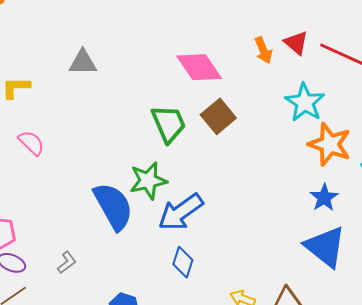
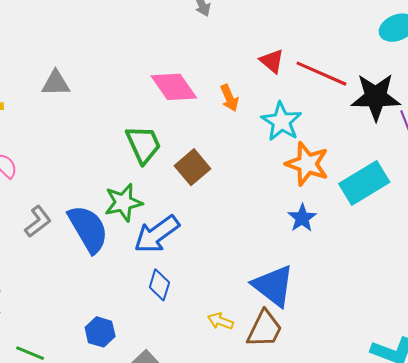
orange arrow: (263, 50) -> (229, 98), moved
brown square: (218, 116) -> (193, 167), moved
blue triangle: (325, 247) -> (273, 286), moved
gray L-shape: (67, 262) -> (38, 222), moved, size x1.4

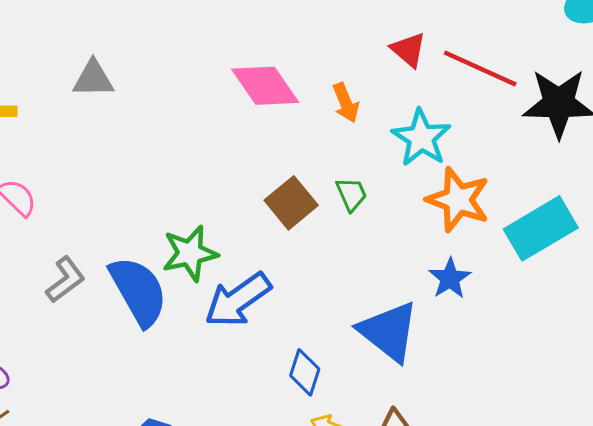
green trapezoid: (143, 144) -> (351, 194), moved, size x0.6
blue diamond: (159, 285) -> (305, 372), moved
blue triangle: (273, 286) -> (389, 331), moved

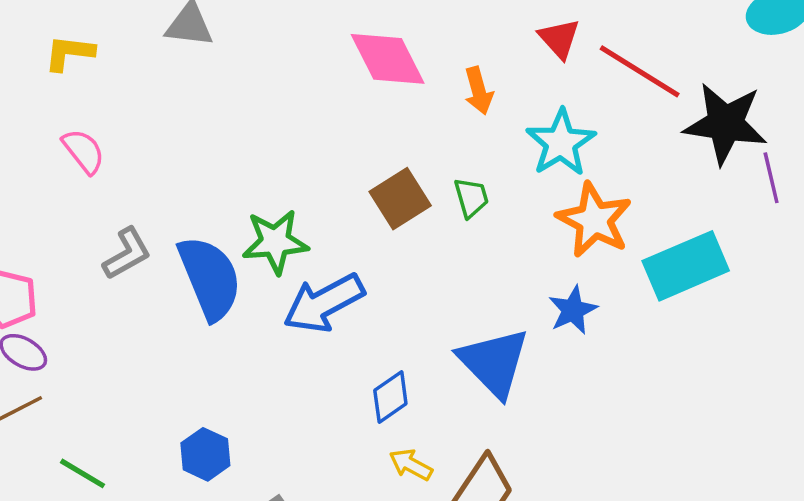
blue diamond: (305, 372) -> (390, 397), turned 30

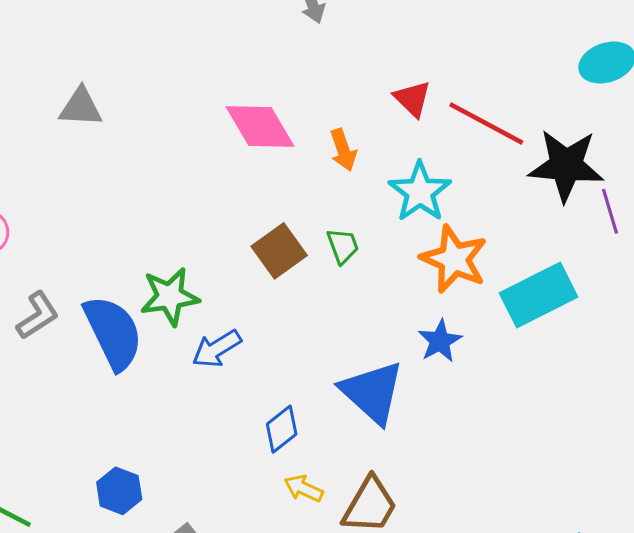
blue arrow: (324, 303) -> (217, 349), size x0.7

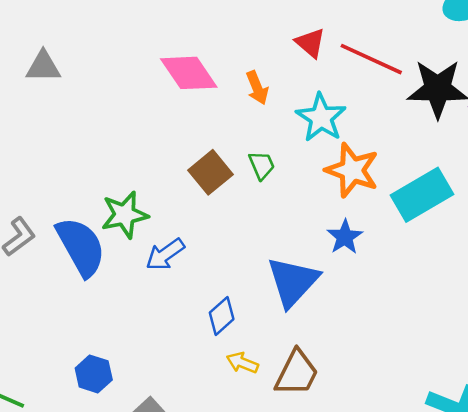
blue triangle: (372, 392) -> (293, 282), turned 34

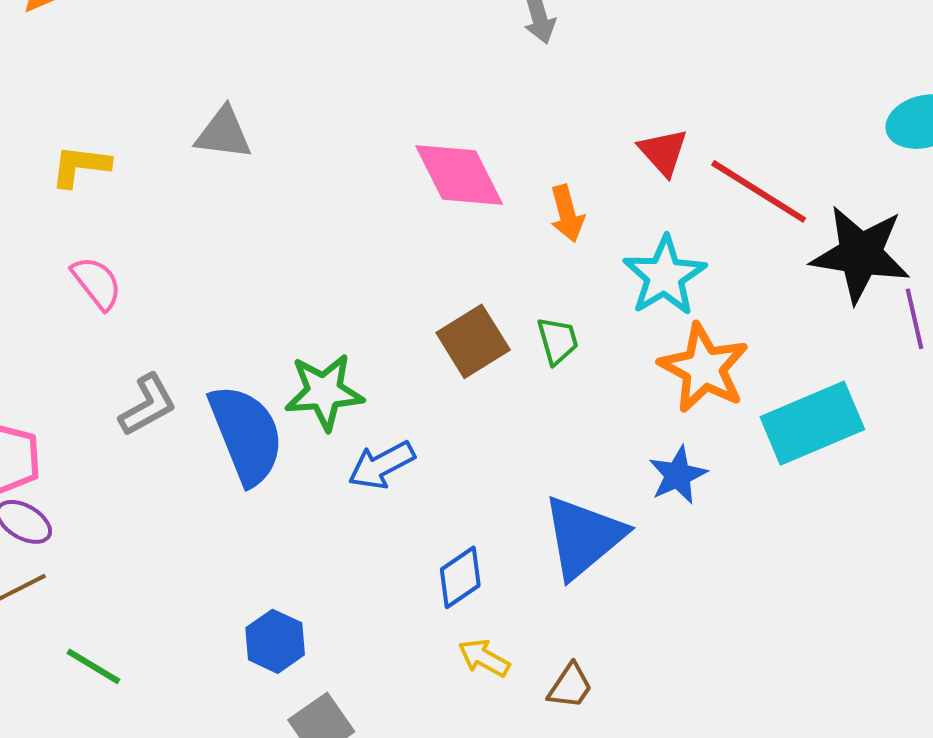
brown trapezoid: (297, 373) -> (570, 686), size x0.6
blue hexagon: (94, 374) -> (275, 641), moved

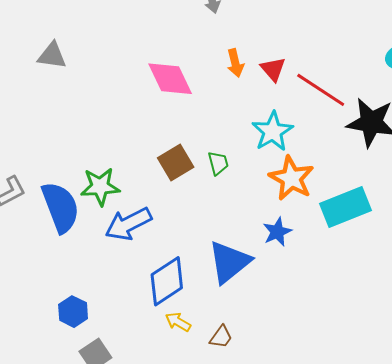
orange arrow: (567, 214) -> (235, 63), moved
blue arrow: (382, 465) -> (128, 224), size x1.4
blue diamond: (460, 577) -> (167, 281), size x1.6

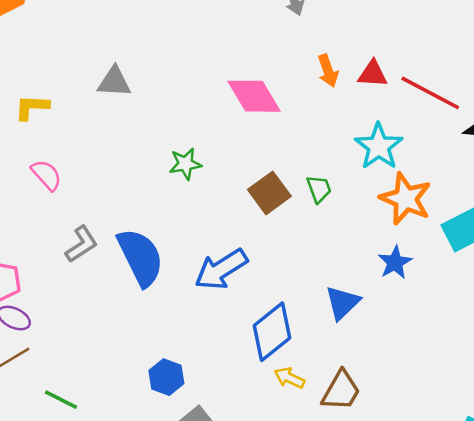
red triangle: (273, 69) -> (373, 74), turned -40
green star: (100, 187) -> (185, 164), moved, size x0.7
blue triangle: (229, 262) -> (342, 303), size x0.7
brown trapezoid: (221, 337) -> (341, 391), size x1.5

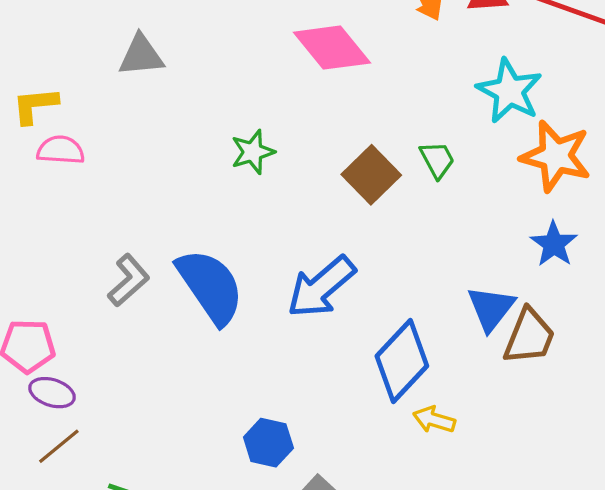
pink semicircle: (46, 175) -> (61, 150), moved, turned -36
brown trapezoid: (341, 391) -> (529, 336), moved

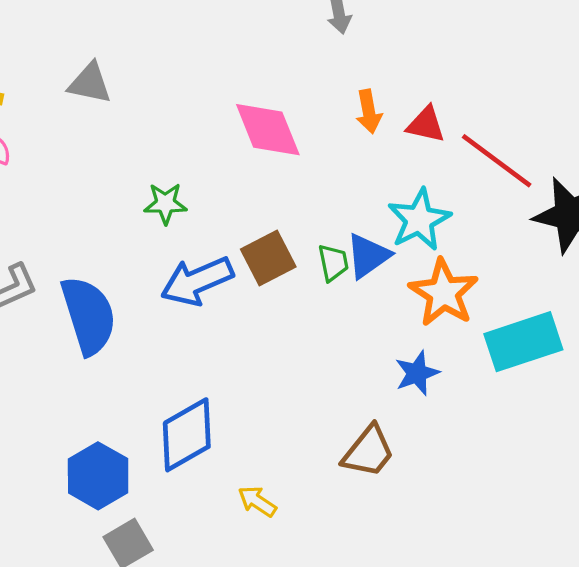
blue arrow: (321, 287) -> (197, 281), moved
blue triangle: (491, 308) -> (368, 256), moved
blue diamond: (402, 361) -> (187, 435), moved
blue hexagon: (268, 443) -> (98, 476), size x1.4

